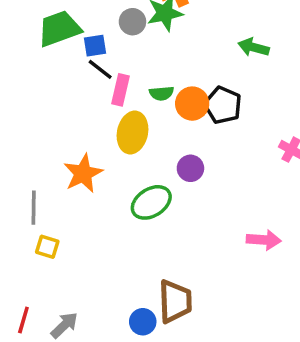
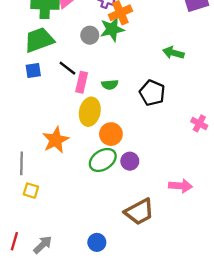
blue square: (95, 46) -> (33, 70), moved
orange circle: (192, 104) -> (111, 134), moved
purple circle: (190, 168) -> (130, 161), moved
brown trapezoid: (175, 301) -> (139, 212), moved, turned 64

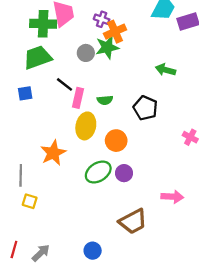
blue square: (33, 70) -> (25, 93), moved
orange circle: (111, 134) -> (116, 141), moved

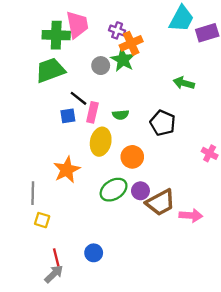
green star: (107, 47) -> (123, 60), turned -30
blue square: (25, 93) -> (68, 116), moved
brown trapezoid: (133, 221) -> (160, 203), moved
red line: (14, 249) -> (56, 258), moved, turned -30
blue circle: (93, 251) -> (94, 253), moved

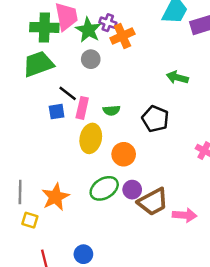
green star: (123, 60) -> (88, 30), moved
orange star: (67, 170) -> (55, 197), moved

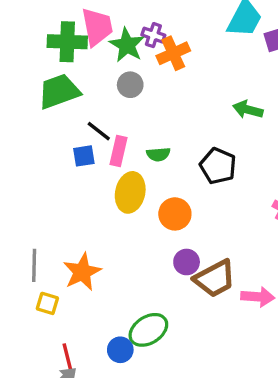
green ellipse: (104, 188) -> (148, 330), moved

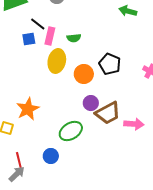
black pentagon: (218, 166) -> (110, 64), moved
green ellipse: (148, 330) -> (71, 131), moved

